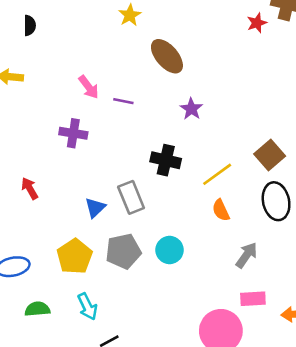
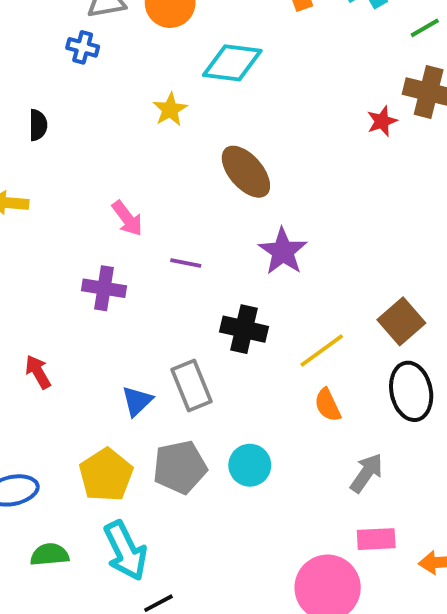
yellow star: (130, 15) -> (170, 110), moved
purple line: (123, 101) -> (186, 263), moved
purple star: (191, 109) -> (283, 251), size x1.4
cyan arrow: (87, 306) -> (125, 551), size x1.4

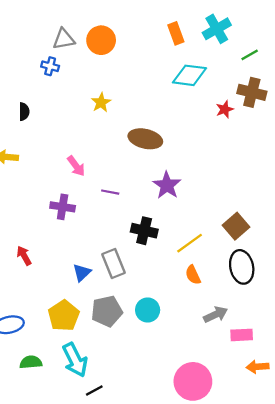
cyan diamond: (232, 63) -> (190, 75), moved
brown ellipse: (246, 172) -> (145, 139), turned -36
gray arrow: (366, 473) -> (216, 315), turned 30
pink rectangle: (376, 539) -> (242, 335), moved

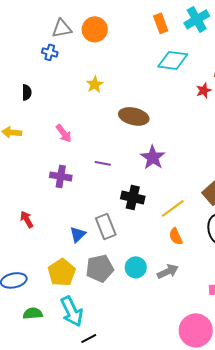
pink arrow: (76, 166) -> (64, 133), moved
gray arrow: (216, 315) -> (168, 271), moved
pink circle: (193, 381) -> (196, 330), moved

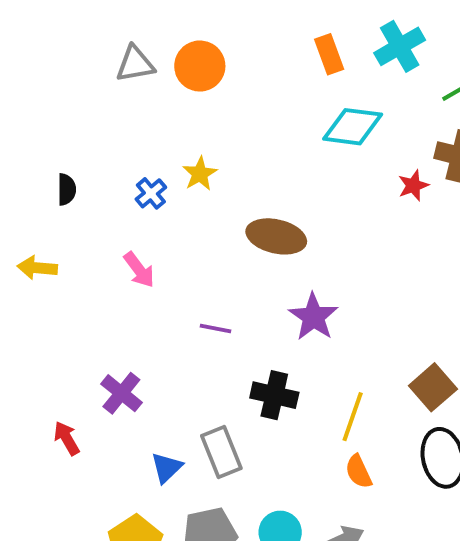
blue cross: (50, 52) -> (151, 193), moved, turned 35
purple cross: (61, 176) -> (121, 393), moved, turned 30
yellow line: (173, 208) -> (353, 417), turned -35

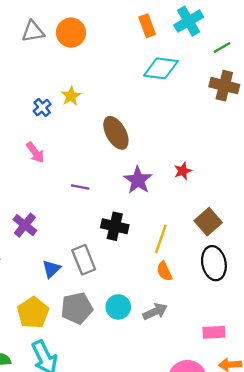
red star: (413, 186) -> (183, 171), moved
brown ellipse: (276, 236) -> (116, 133), turned 48

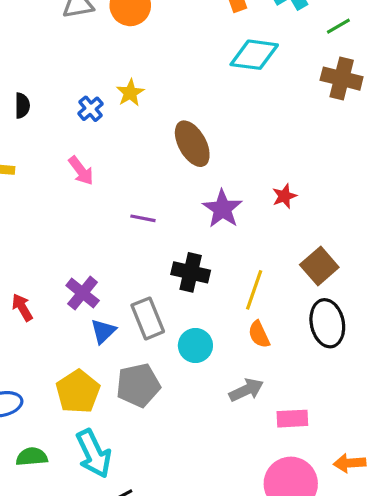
purple cross: (25, 225) -> (83, 293), moved
cyan circle: (118, 307) -> (195, 345), moved
pink rectangle: (214, 332) -> (292, 419), moved

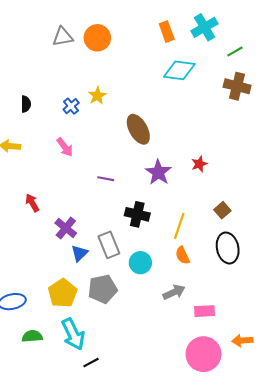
brown square: (319, 266) -> (222, 210), size x0.7
red arrow: (22, 307) -> (32, 203), moved

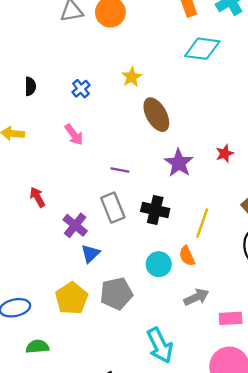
yellow star: (97, 96) -> (132, 77), moved
gray rectangle: (109, 245) -> (113, 208), moved
orange semicircle: (182, 255) -> (187, 256), moved
cyan arrow: (73, 334) -> (160, 345), moved

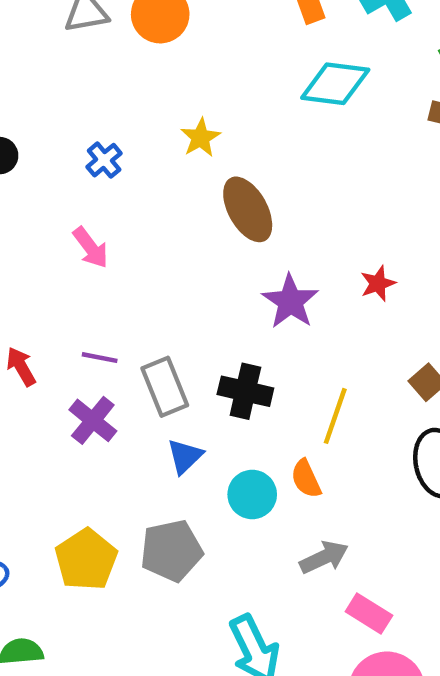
purple line: (120, 170) -> (100, 358), moved
blue triangle: (90, 254) -> (185, 456), moved
pink rectangle: (231, 318) -> (369, 613), moved, turned 35

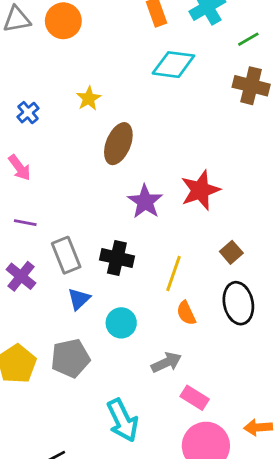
brown ellipse: (248, 209) -> (118, 144), turned 51
red star: (378, 284) -> (200, 190), size x1.8
purple line: (100, 358) -> (25, 223), moved
orange semicircle: (306, 479) -> (186, 313), moved

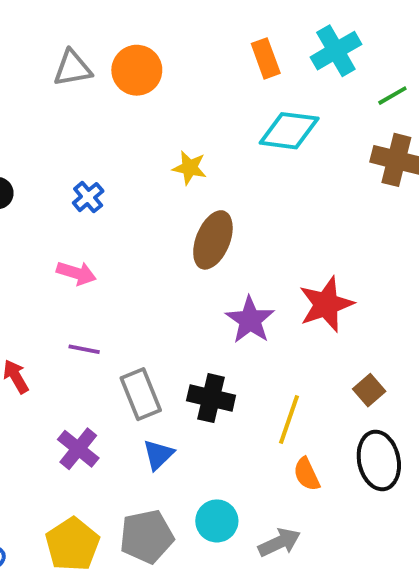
yellow star: (89, 98) -> (190, 168), moved, turned -30
pink arrow: (20, 168) -> (76, 273), turned -36
purple cross: (21, 276) -> (78, 449), moved
cyan circle: (121, 323) -> (217, 521), moved

